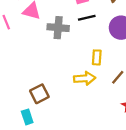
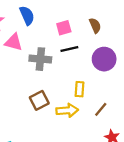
brown square: (39, 94) -> (39, 100), moved

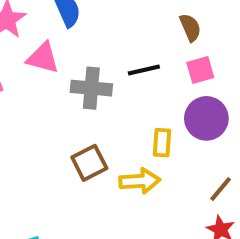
pink square: (64, 28) -> (200, 70), moved
purple circle: (104, 59) -> (206, 118), moved
brown line: (101, 109) -> (221, 189), moved

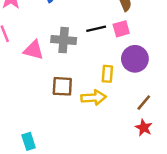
pink triangle: (43, 58) -> (34, 50), moved
pink square: (200, 70) -> (121, 29), moved
brown square: (89, 163) -> (62, 86), turned 30

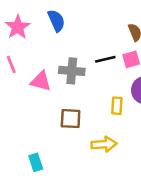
yellow arrow: (94, 98) -> (104, 144), moved
cyan rectangle: (29, 141) -> (36, 162), moved

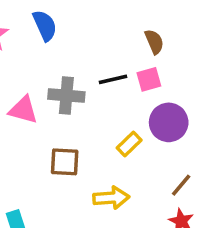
yellow rectangle: (117, 106) -> (129, 144), turned 42

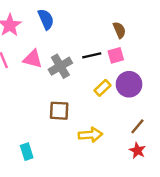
gray cross: (66, 96) -> (60, 66), turned -35
pink triangle: (23, 110) -> (33, 59), moved
yellow rectangle: (129, 144) -> (103, 88), moved

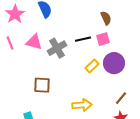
brown square: (59, 111) -> (42, 85), moved

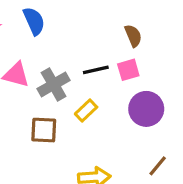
yellow rectangle: (92, 66) -> (86, 111), moved
brown square: (42, 85) -> (44, 130), moved

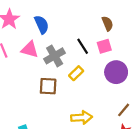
blue semicircle: (34, 21) -> (42, 25), moved
black line: (96, 70) -> (83, 46), turned 70

